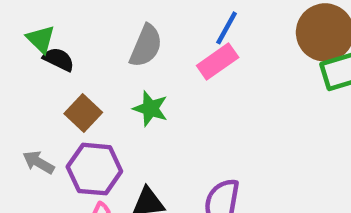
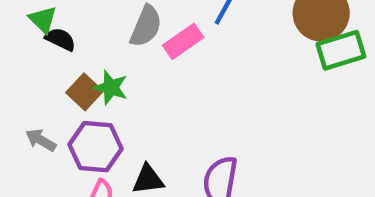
pink rectangle: (218, 62) -> (183, 41), moved
green star: (150, 109) -> (111, 87), moved

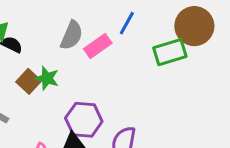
green rectangle: (341, 50) -> (170, 52), moved
purple hexagon: (95, 147) -> (84, 120), moved

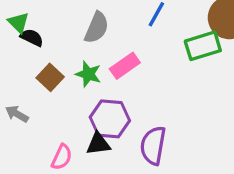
pink rectangle: (98, 46) -> (125, 66), moved
green star: (47, 78) -> (88, 74), moved

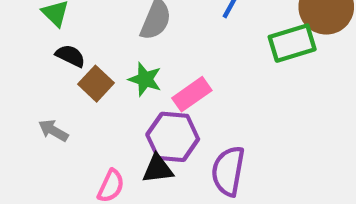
black semicircle: (32, 38) -> (70, 56), moved
pink rectangle: (125, 66) -> (192, 94), moved

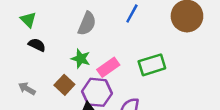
green rectangle: (292, 43) -> (152, 65), moved
brown square: (96, 84) -> (64, 85), moved

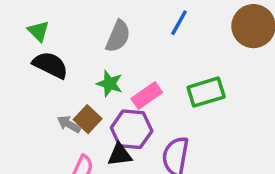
black semicircle: (37, 45) -> (50, 65), size x1.5
gray arrow: (27, 89) -> (69, 124), moved

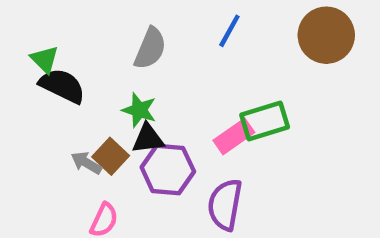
green triangle: (38, 31) -> (45, 59), moved
pink rectangle: (147, 95) -> (234, 136), moved
black triangle: (120, 155) -> (148, 139), moved

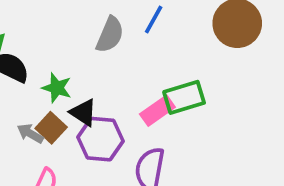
gray semicircle: (150, 48) -> (110, 35), moved
green star: (139, 110) -> (57, 88), moved
black triangle: (148, 139) -> (83, 113), turned 40

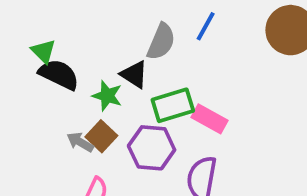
green rectangle: (184, 97) -> (173, 105), moved
pink rectangle: (157, 111) -> (209, 119), turned 64
black triangle: (83, 113) -> (134, 74), moved

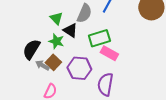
green triangle: (43, 51) -> (56, 18), moved
black semicircle: (59, 74) -> (31, 49), moved, turned -85
green rectangle: (173, 105) -> (99, 38), moved

